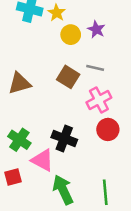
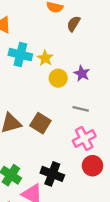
brown square: (68, 77) -> (40, 123), moved

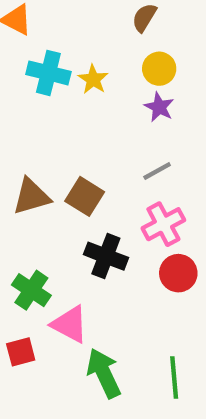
yellow circle: (58, 78) -> (159, 69), moved
gray line: (81, 109) -> (157, 171), turned -42
black cross: (52, 174) -> (106, 256), moved

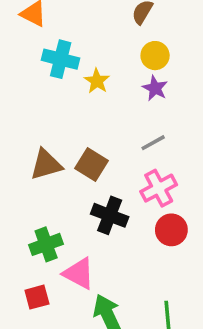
yellow star: (93, 79) -> (97, 81), moved
green cross: (31, 290) -> (46, 244), turned 36

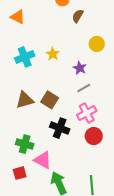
yellow circle: (155, 56) -> (97, 44), moved
cyan cross: (61, 59) -> (25, 57), moved, turned -36
purple star: (155, 88) -> (80, 68), moved
green cross: (46, 244) -> (25, 144), turned 36

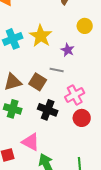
yellow star: (53, 54) -> (41, 36), size x1.6
gray line: (84, 88) -> (57, 70), moved, turned 40
green cross: (25, 144) -> (13, 109), moved

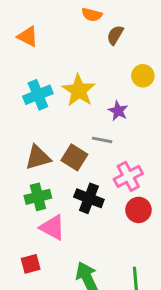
green cross: (13, 109) -> (38, 197), turned -30
pink triangle: (31, 142) -> (52, 227), moved

